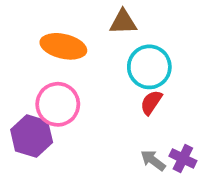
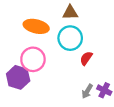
cyan circle: (149, 67) -> (70, 38), moved
gray arrow: (153, 160) -> (87, 91), turned -96

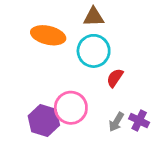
pink circle: (33, 59) -> (71, 108), moved
purple hexagon: (18, 77) -> (44, 121), moved

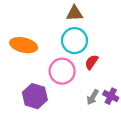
orange ellipse: (48, 35) -> (24, 45), moved
pink circle: (71, 108) -> (62, 71), moved

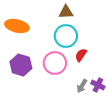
orange ellipse: (24, 45) -> (17, 26), moved
purple hexagon: (35, 96) -> (21, 65), moved

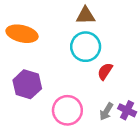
pink circle: (55, 63) -> (67, 110), moved

